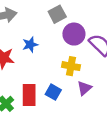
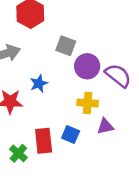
gray square: (57, 14) -> (66, 46), turned -36
purple triangle: (84, 88) -> (105, 126), turned 35

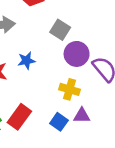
blue square: (71, 135) -> (59, 122), moved
red rectangle: (44, 141) -> (19, 117), turned 30

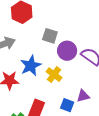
blue star: (26, 61) -> (31, 66), size x1.5
yellow cross: (70, 89) -> (54, 75), moved, turned 35

